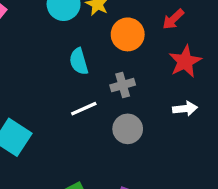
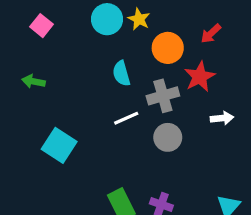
red star: (185, 61) -> (200, 77), moved
gray cross: (123, 85) -> (163, 96), size x1.4

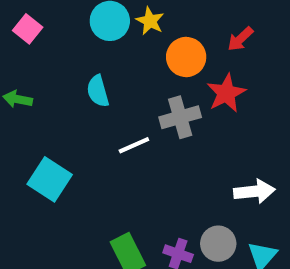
cyan semicircle: (121, 73) -> (98, 91), moved
white arrow: (222, 118) -> (254, 191), moved, size x1.4
gray circle: (168, 137) -> (218, 244), moved

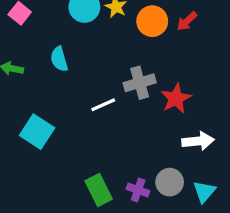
orange circle: (186, 57) -> (152, 21), moved
cyan semicircle: (98, 91) -> (59, 59), moved
red star: (226, 93) -> (176, 98), moved

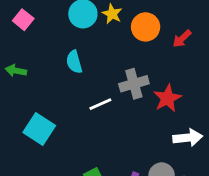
red arrow: (187, 21) -> (182, 39), moved
cyan semicircle: (59, 59) -> (74, 62), moved

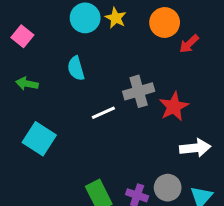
pink square: (23, 20) -> (22, 36), moved
orange circle: (146, 27) -> (165, 22), moved
green arrow: (16, 71) -> (27, 84), moved

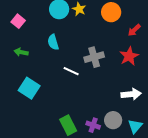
red arrow: (189, 44) -> (134, 30), moved
red star: (174, 107) -> (129, 56), moved
white line: (103, 113) -> (71, 71), turned 49

